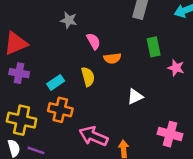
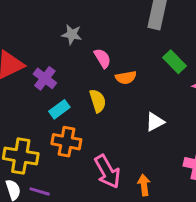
green rectangle: (154, 47) -> (174, 62), turned -30
purple cross: (19, 73) -> (45, 78), moved, turned 30
pink arrow: (93, 136) -> (107, 171), turned -140

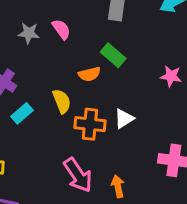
pink semicircle: (102, 58) -> (61, 29), moved
green rectangle: (174, 62) -> (113, 55), moved
orange cross: (66, 142) -> (90, 124), moved

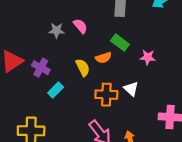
pink star: (171, 76) -> (148, 57), moved
yellow semicircle: (62, 101) -> (83, 68), moved
white triangle: (124, 119) -> (131, 89), turned -42

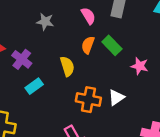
pink semicircle: (80, 26) -> (88, 16), moved
orange semicircle: (103, 58) -> (88, 45), moved, turned 119
white triangle: (131, 89) -> (116, 97), turned 35

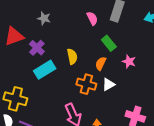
gray star: (45, 22) -> (44, 18), moved
orange semicircle: (88, 45) -> (101, 63), moved
cyan rectangle: (34, 86) -> (45, 70), size x1.5

